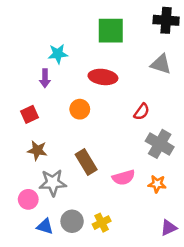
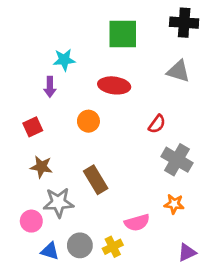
pink semicircle: (124, 177) -> (137, 223), moved

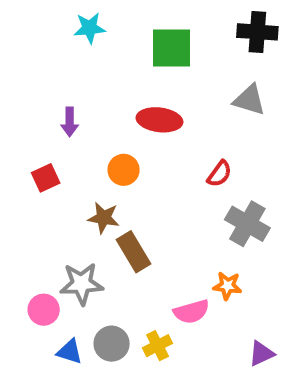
cyan star: (64, 60) -> (90, 28), moved
brown star: (41, 167) -> (104, 218), moved
orange star: (174, 204) -> (227, 286), moved

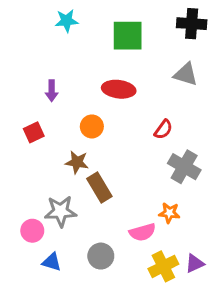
gray circle: (112, 344) -> (101, 256), moved
yellow cross: (157, 346) -> (163, 266), moved, size x1.4

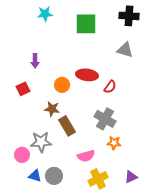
red ellipse: (119, 89) -> (87, 75), moved
gray cross: (184, 167) -> (105, 119), moved
pink semicircle: (142, 232) -> (86, 156), moved
gray circle: (101, 256) -> (54, 176), moved
yellow cross: (163, 266) -> (98, 179), moved

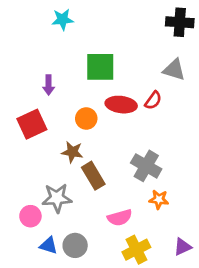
green square: (86, 24) -> (100, 67), moved
red semicircle: (110, 87) -> (153, 100), moved
red square: (23, 89) -> (32, 124), size x1.5

